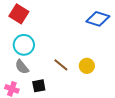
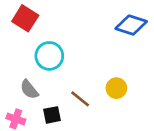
cyan circle: (24, 45) -> (49, 56), moved
brown line: (61, 65) -> (80, 99), moved

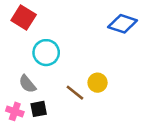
yellow circle: (116, 88) -> (98, 83), moved
black square: (52, 115) -> (39, 109), moved

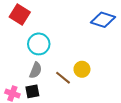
gray semicircle: (27, 84) -> (36, 70), moved, turned -119

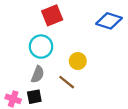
red square: (20, 14) -> (52, 15), moved, turned 36
yellow circle: (82, 69) -> (78, 61), moved

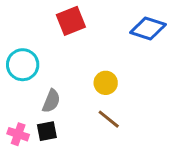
cyan circle: (41, 47) -> (23, 65), moved
brown line: (67, 82) -> (109, 119), moved

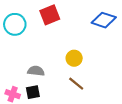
cyan circle: (23, 65) -> (15, 24), moved
gray semicircle: (51, 101) -> (36, 71), turned -105

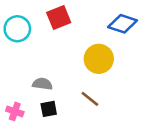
yellow circle: (74, 58) -> (99, 59), moved, size x1.5
black square: (33, 92) -> (49, 109), moved

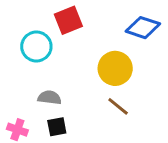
cyan circle: (17, 29) -> (36, 46), moved
brown line: (90, 99) -> (118, 106), moved

